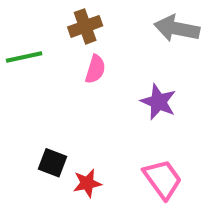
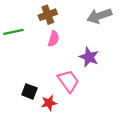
gray arrow: (177, 28) -> (99, 16), turned -30
pink trapezoid: (163, 179) -> (68, 81), moved

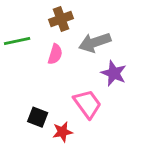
gray arrow: (99, 16) -> (95, 42), moved
pink semicircle: (54, 39) -> (55, 54), moved

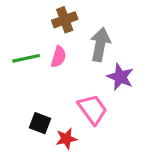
green line: (17, 41) -> (26, 58), moved
gray arrow: (95, 42) -> (100, 44), turned 120

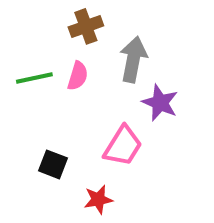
pink trapezoid: (92, 109) -> (123, 146), turned 68
red star: (66, 139) -> (98, 199), moved

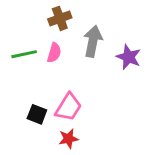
purple star: (160, 103) -> (129, 57), moved
pink trapezoid: (123, 146) -> (68, 107), moved

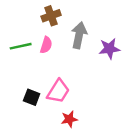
purple star: (129, 57) -> (109, 49), turned -30
red star: (68, 139) -> (69, 119), moved

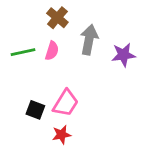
brown cross: (51, 16) -> (57, 18), turned -30
red star: (69, 119) -> (62, 135), moved

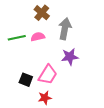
pink semicircle: (52, 51) -> (38, 37), turned -120
purple star: (123, 55) -> (70, 57), moved

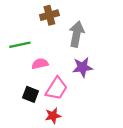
brown cross: (42, 13) -> (49, 15), turned 35
pink semicircle: (38, 37) -> (40, 64), moved

